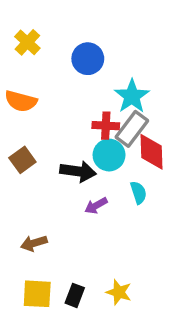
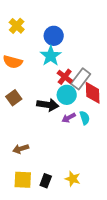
cyan star: (132, 96) -> (51, 56), moved
red cross: (106, 126) -> (65, 77), turned 35
purple arrow: (96, 206) -> (69, 118), moved

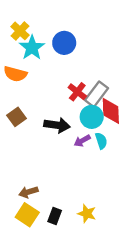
cyan star: (51, 56) -> (32, 48), moved
cyan circle: (67, 95) -> (92, 117), moved
brown arrow: (21, 149) -> (28, 192), moved
yellow square: (23, 180) -> (27, 215), turned 30

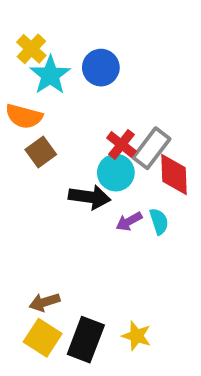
brown square: (16, 117) -> (41, 152), moved
cyan circle: (92, 117) -> (116, 173), moved
black rectangle: (55, 216) -> (86, 340), size x1.6

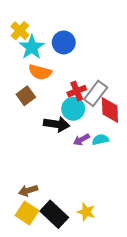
orange semicircle: (24, 116) -> (40, 72), moved
red cross: (121, 144) -> (77, 91), turned 30
cyan semicircle: (159, 221) -> (100, 140), turned -84
black rectangle: (86, 340) -> (54, 214), turned -68

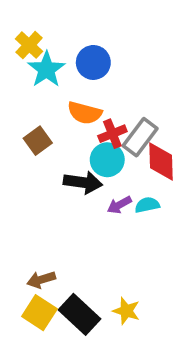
orange semicircle: (40, 72) -> (85, 113), moved

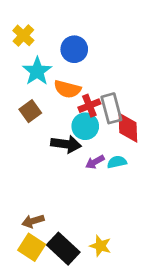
cyan star: (46, 69) -> (37, 71), moved
gray rectangle: (140, 137) -> (111, 108), turned -52

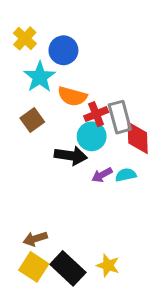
blue circle: (74, 49) -> (63, 50), moved

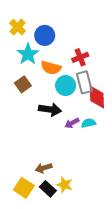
red cross: (96, 114) -> (80, 57), moved
cyan circle: (92, 136) -> (66, 86), moved
brown arrow: (35, 239) -> (44, 168), moved
yellow star: (108, 265) -> (65, 185), moved
black rectangle: (68, 268) -> (48, 189), size x0.7

